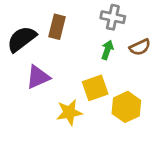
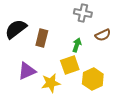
brown rectangle: (57, 27) -> (42, 38), moved
green arrow: (107, 50) -> (77, 45), moved
purple triangle: (38, 77) -> (27, 71), moved

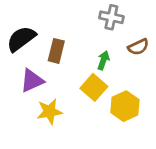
yellow square: (70, 65) -> (94, 87), turned -30
purple triangle: (27, 71) -> (32, 81), moved
yellow star: (51, 83) -> (49, 112), moved

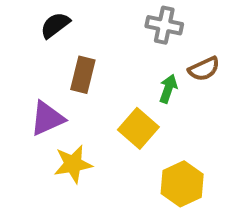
black semicircle: (21, 39) -> (55, 25), moved, size x0.7
green arrow: (103, 60) -> (168, 89), moved
yellow hexagon: (125, 106) -> (182, 184), moved

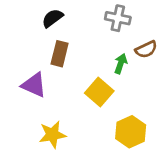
black semicircle: (55, 25) -> (52, 18), moved
purple triangle: (47, 118) -> (34, 85), turned 48
yellow star: (73, 164) -> (52, 135), moved

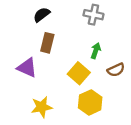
brown semicircle: (146, 49) -> (116, 70), moved
yellow hexagon: (131, 132) -> (90, 102), moved

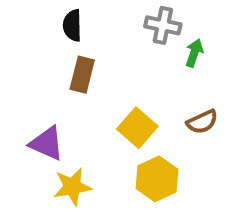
black semicircle: (42, 15) -> (72, 25), turned -54
green arrow: (96, 51) -> (194, 53), moved
purple triangle: (27, 68) -> (47, 143), moved

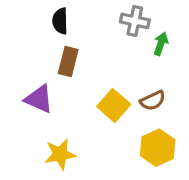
brown semicircle: (202, 122) -> (153, 101), moved
purple triangle: (47, 143) -> (39, 99), moved
yellow hexagon: (157, 179) -> (158, 148), moved

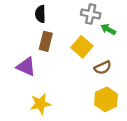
green arrow: (161, 44) -> (108, 29), turned -80
yellow square: (114, 105) -> (82, 47), moved

